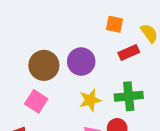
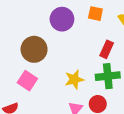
red rectangle: (129, 53) -> (107, 49), moved, turned -42
purple circle: (81, 62) -> (62, 19), moved

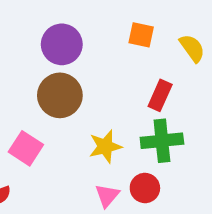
purple circle: (62, 19) -> (62, 44), moved
brown circle: (34, 49) -> (60, 95), moved

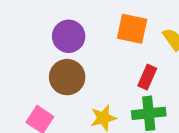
orange square: (141, 35) -> (132, 29), size x1.5

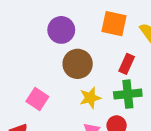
brown circle: (67, 77) -> (78, 64), moved

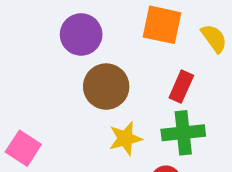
pink square: (37, 99) -> (23, 148), moved

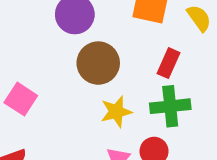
pink square: (23, 148) -> (21, 99), moved

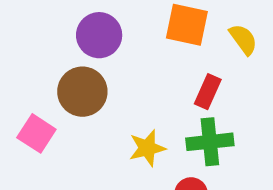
brown circle: (98, 63) -> (82, 92), moved

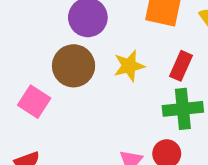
yellow star: (147, 148) -> (129, 66), moved

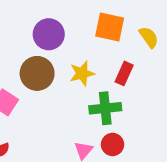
green cross: (183, 109) -> (105, 108), moved

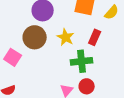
yellow semicircle: (149, 37) -> (112, 12), turned 77
yellow star: (82, 73) -> (66, 37), turned -30

